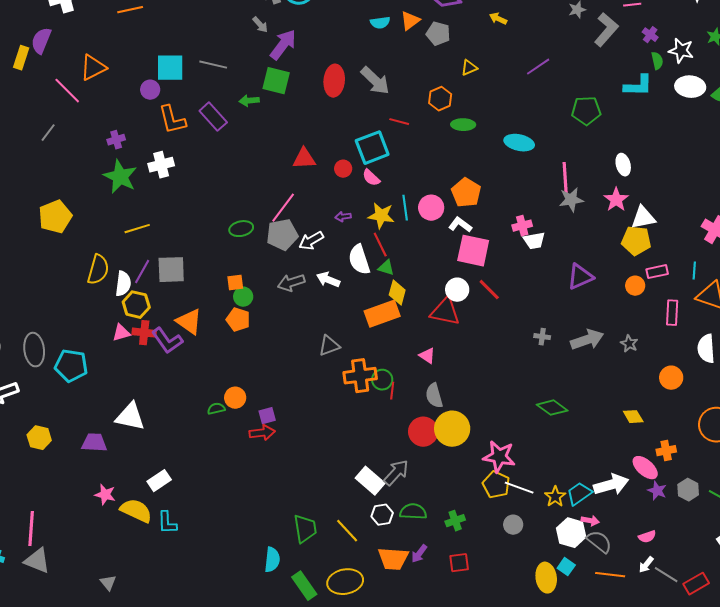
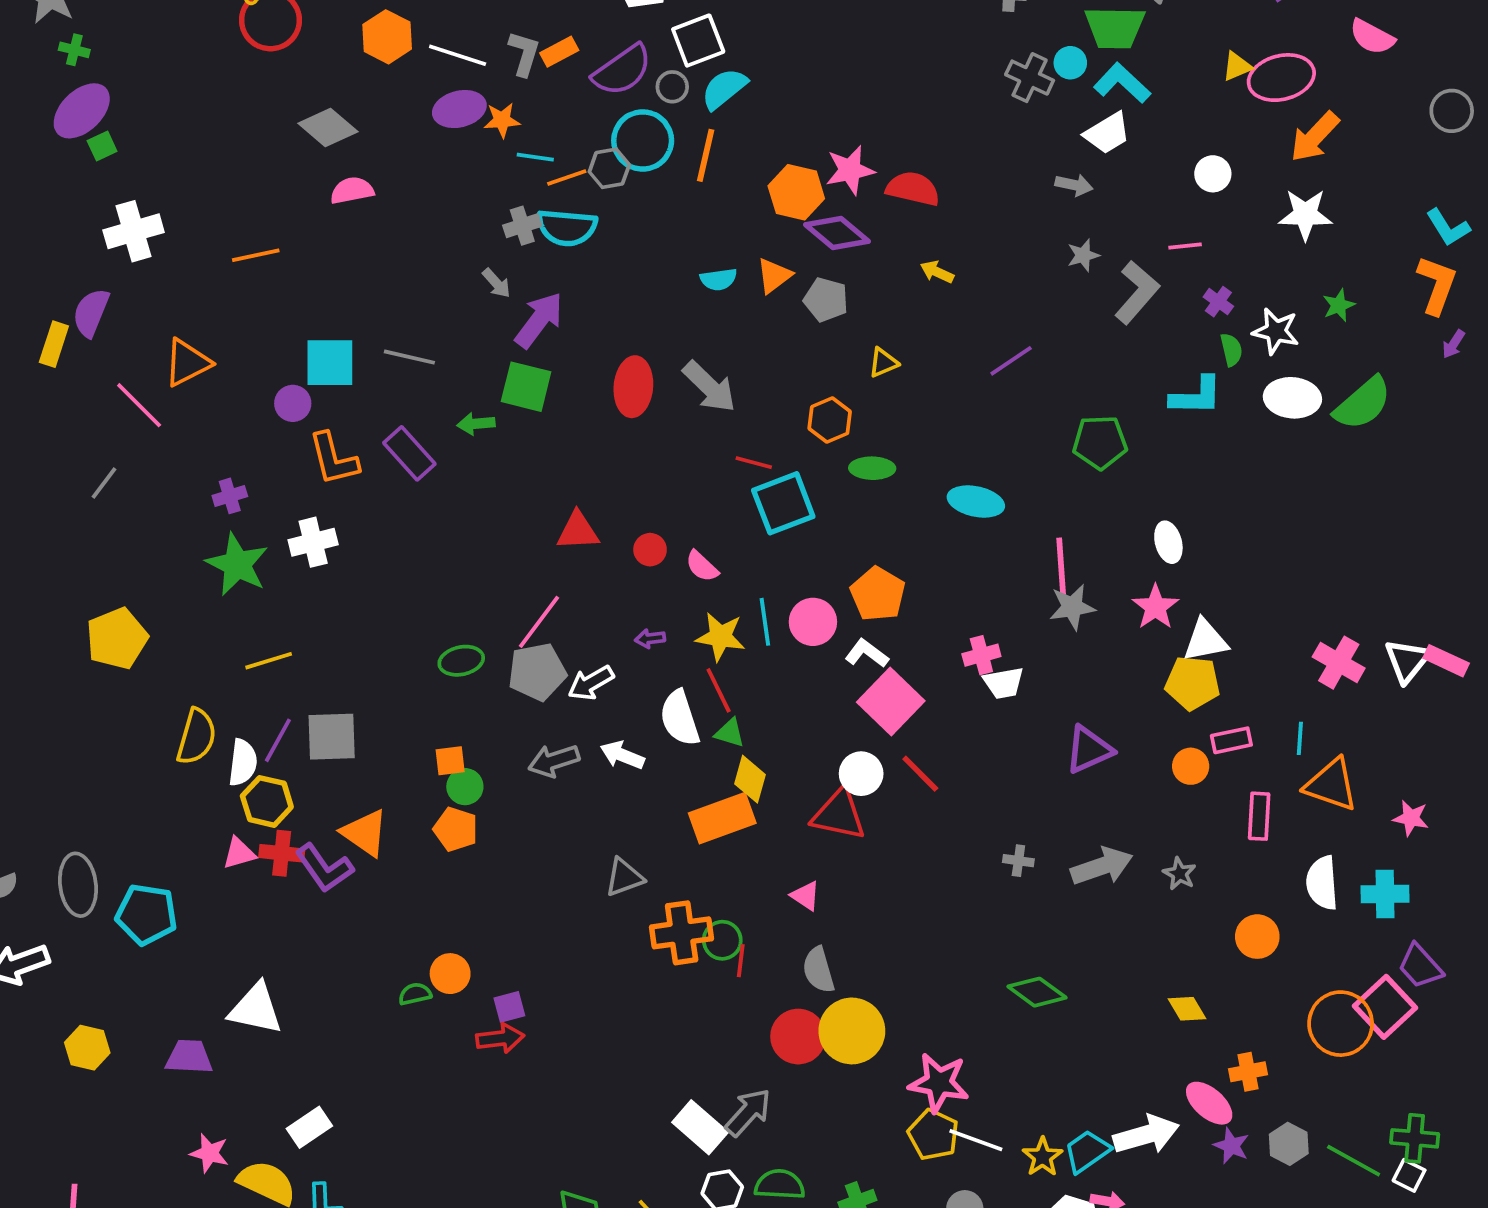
cyan square: (372, 148) -> (783, 503), moved
pink square: (473, 251) -> (891, 701), turned 32

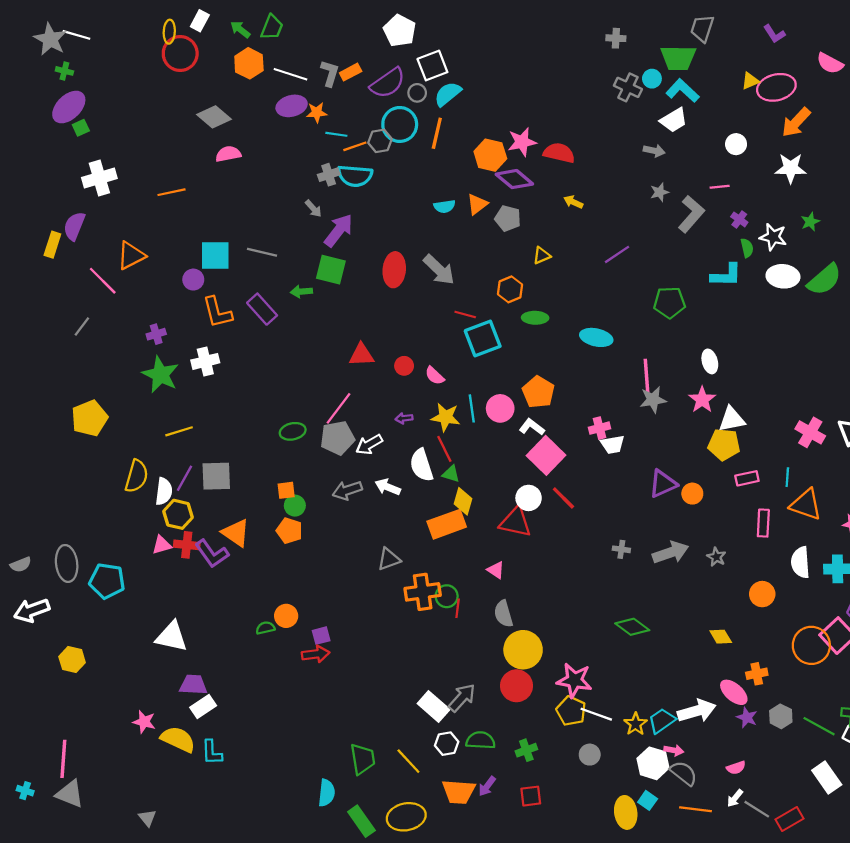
orange circle: (1191, 766) -> (692, 494), moved
red circle: (798, 1037) -> (517, 686), moved
purple trapezoid: (189, 1057) -> (193, 685), moved

